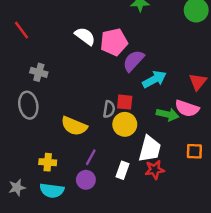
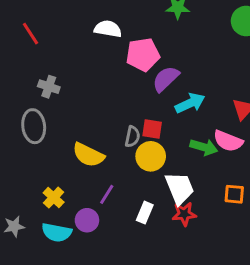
white semicircle: (85, 36) -> (108, 29), moved, turned -30
white trapezoid: (150, 149) -> (180, 188), turned -40
yellow cross: (48, 162) -> (54, 197), turned 35
purple circle: (86, 180) -> (87, 220), moved

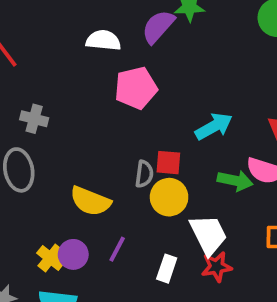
pink pentagon: (143, 55) -> (136, 88), moved
purple semicircle: (166, 79) -> (158, 27), moved
purple circle: (87, 220) -> (73, 254), moved

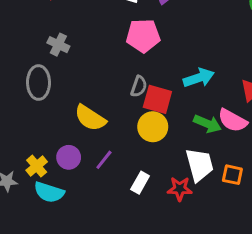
red square: (168, 163) -> (157, 99), size x1.4
gray semicircle: (144, 174) -> (139, 86), moved
white trapezoid: (208, 235) -> (200, 165), moved
yellow cross: (50, 258) -> (37, 166), moved

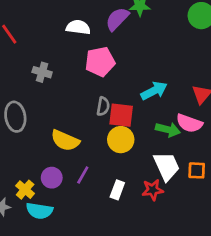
gray cross: (58, 45) -> (42, 72), moved

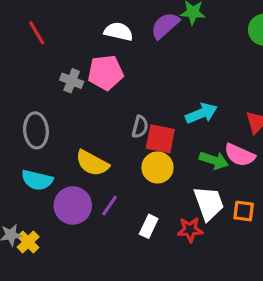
pink pentagon: (100, 62) -> (106, 73), moved
purple circle: (52, 178) -> (73, 206), size x1.5
yellow cross: (25, 190) -> (28, 242), moved
cyan semicircle: (39, 211) -> (37, 180), moved

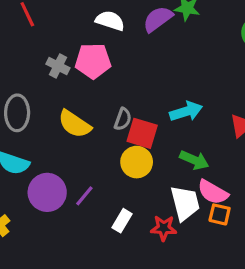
pink semicircle: (240, 155) -> (213, 192), moved
yellow semicircle: (92, 163) -> (75, 124), moved

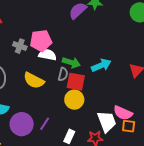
white semicircle: (110, 21) -> (48, 55), moved
green arrow: (194, 160) -> (71, 62), moved

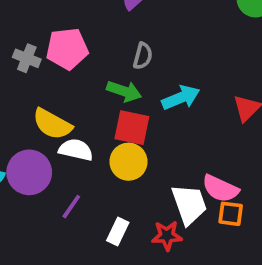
white semicircle: (48, 55) -> (76, 150), moved
gray semicircle: (63, 74) -> (143, 56), moved
purple circle: (22, 124) -> (29, 172), moved

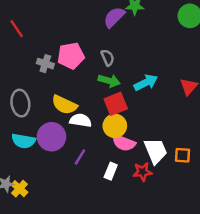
gray semicircle: (143, 56) -> (108, 58), moved, turned -35
red square: (132, 128) -> (116, 104), turned -30
pink semicircle: (220, 189) -> (124, 143), moved

